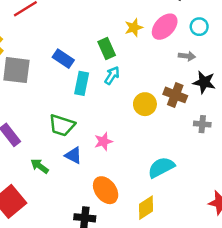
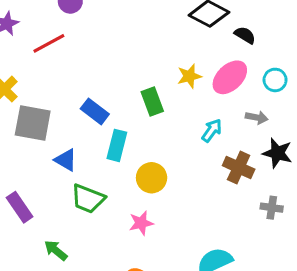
cyan arrow: (112, 75) -> (212, 130), moved
yellow circle: (145, 104) -> (152, 178), moved
blue triangle: (73, 155) -> (66, 160), moved

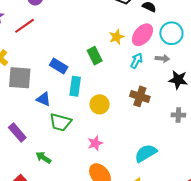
cyan circle: (275, 80) -> (171, 33), size x1.5
cyan arrow: (212, 130) -> (137, 61), moved
brown cross: (239, 167) -> (140, 96), moved
pink star: (141, 223) -> (95, 143), moved

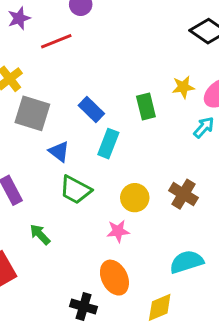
brown cross: (140, 96) -> (183, 194), moved
yellow circle: (100, 104) -> (135, 198), moved

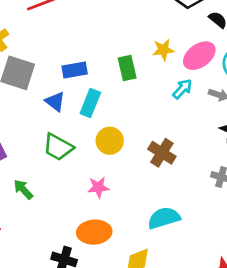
blue rectangle: (91, 109) -> (75, 70), turned -55
blue triangle: (59, 151) -> (55, 102), moved
yellow circle: (135, 198) -> (110, 141), moved
orange ellipse: (114, 278) -> (94, 232), turned -68

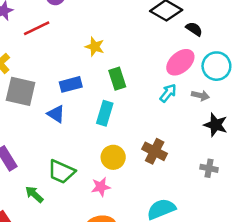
yellow star: (163, 50) -> (95, 47), moved, turned 30
cyan rectangle: (90, 103) -> (105, 113), moved
yellow circle: (110, 141) -> (113, 157), moved
green trapezoid: (58, 147) -> (61, 172), moved

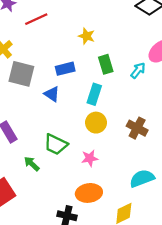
cyan arrow: (168, 93) -> (138, 70), moved
yellow circle: (113, 157) -> (96, 123), moved

